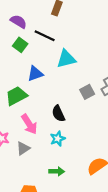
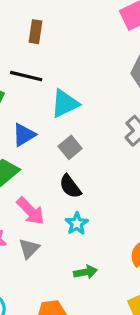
gray square: (87, 92) -> (70, 147), moved

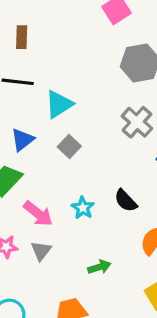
black semicircle: (70, 186) -> (126, 201), moved
cyan star: (77, 224) -> (83, 208), moved

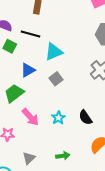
gray triangle: (41, 251) -> (29, 158), moved

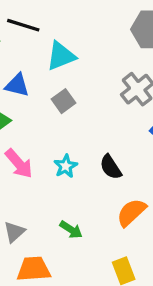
blue triangle: (28, 70) -> (17, 85), turned 42
green arrow: (63, 156) -> (71, 230), turned 40

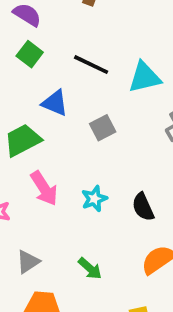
black line: (23, 25) -> (91, 65), moved
cyan triangle: (61, 56) -> (145, 77), moved

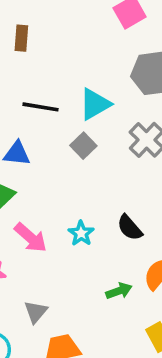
gray square: (103, 128) -> (83, 146), moved
green arrow: (90, 268) -> (119, 291), moved, turned -45

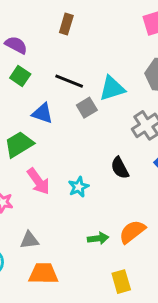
gray square: (83, 146) -> (87, 108), moved
black semicircle: (130, 228) -> (120, 168), moved
gray triangle: (36, 312) -> (29, 240), turned 30

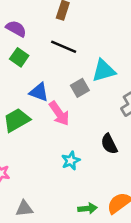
black line: (69, 81) -> (64, 47), moved
pink arrow: (38, 181) -> (59, 113), moved

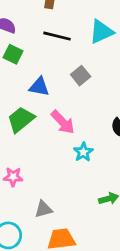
cyan triangle: (104, 71) -> (101, 32), moved
pink arrow: (59, 113) -> (63, 122), moved

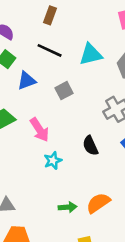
blue triangle: (39, 87) -> (26, 81), moved, turned -42

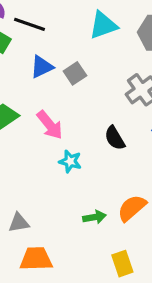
black line: (50, 50) -> (30, 24), moved
blue triangle: (26, 81) -> (42, 67), moved
cyan star: (53, 161) -> (70, 161), turned -30

